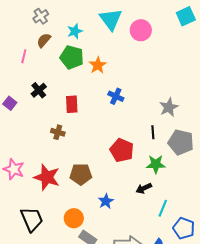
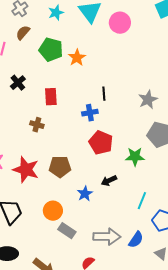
cyan star: (75, 31) -> (56, 13), moved
blue cross: (116, 96) -> (90, 113), moved, turned -35
black line: (153, 132) -> (104, 94), moved
black arrow: (144, 188) -> (109, 181), moved

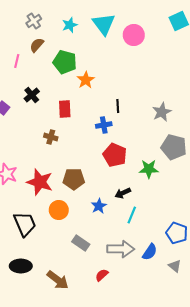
orange star: (77, 58) -> (86, 80), moved
cyan line: (142, 201) -> (132, 215), moved
orange circle: (53, 211) -> (59, 210), moved

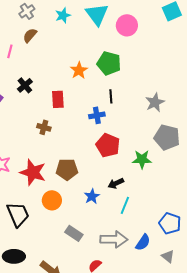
green pentagon: (65, 62) -> (109, 63), moved

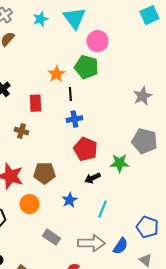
pink circle: (127, 25) -> (97, 41), moved
black line: (111, 96) -> (70, 94), moved
gray star: (155, 102) -> (142, 96), moved
black arrow: (116, 183) -> (92, 178), moved

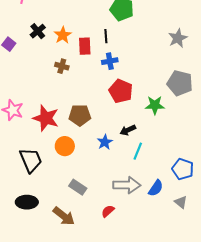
orange star: (56, 74) -> (63, 35), moved
red rectangle: (35, 103) -> (85, 46), moved
brown cross: (21, 131) -> (62, 66), moved
black arrow: (92, 178) -> (128, 130), moved
gray rectangle: (51, 237) -> (78, 187), moved

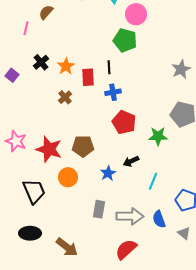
brown cross: (62, 66) -> (65, 97), turned 32
cyan line: (138, 151) -> (153, 181), moved
gray rectangle: (78, 187) -> (99, 209), moved, turned 66
blue semicircle: (156, 188) -> (159, 219), turned 126
red semicircle: (108, 211) -> (126, 249), moved, size x1.6

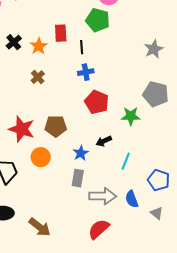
red rectangle: (88, 77) -> (61, 33), moved
gray rectangle: (99, 209) -> (78, 178), moved

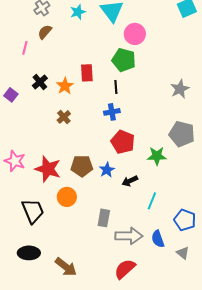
black line: (82, 47) -> (116, 87), moved
blue star: (81, 153) -> (107, 170), moved

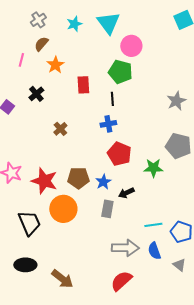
orange star: (65, 86) -> (55, 65), moved
orange circle: (67, 197) -> (63, 209), size x1.4
cyan line: (152, 201) -> (153, 225), moved, turned 60
gray rectangle: (104, 218) -> (107, 209), moved

